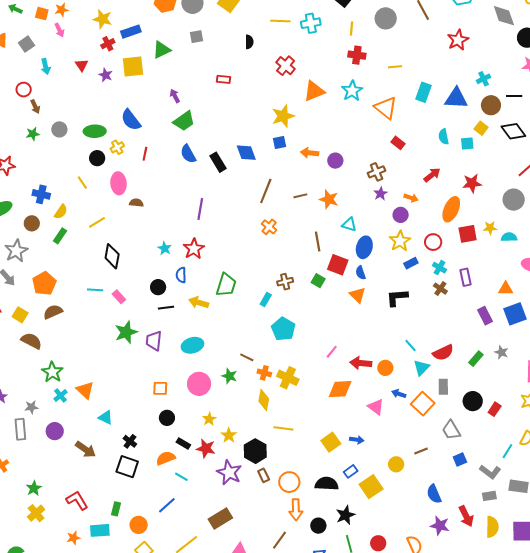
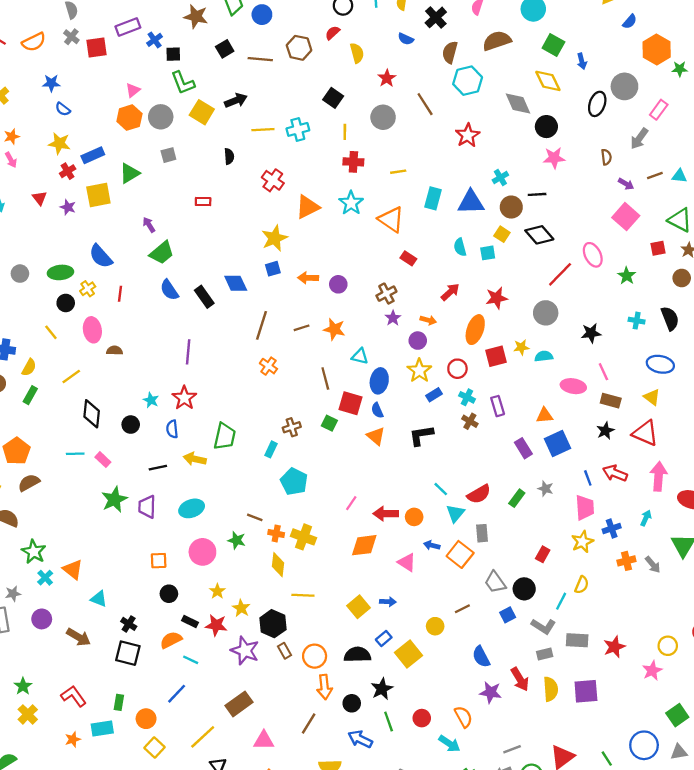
black circle: (158, 287) -> (131, 425), moved
black circle: (473, 401) -> (524, 589), moved

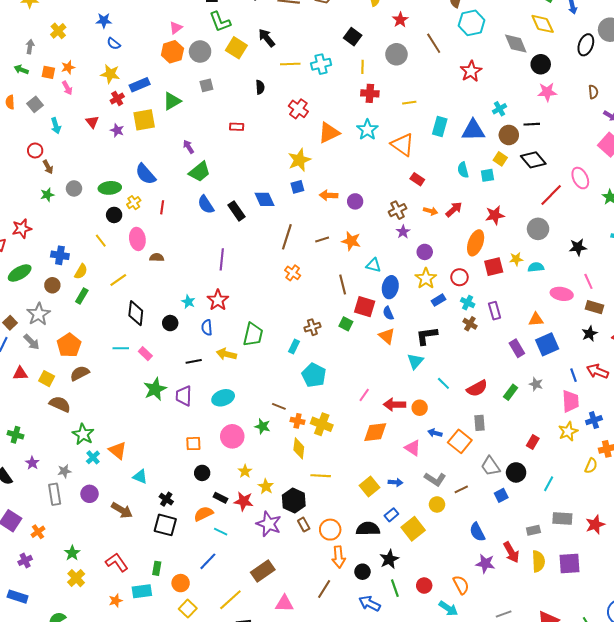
black arrow: (236, 100) -> (267, 38), turned -108
orange arrow: (428, 320) -> (431, 211), moved
cyan triangle: (455, 513) -> (415, 361), moved
yellow semicircle: (582, 585) -> (591, 466), moved
gray L-shape: (543, 626) -> (435, 479), moved

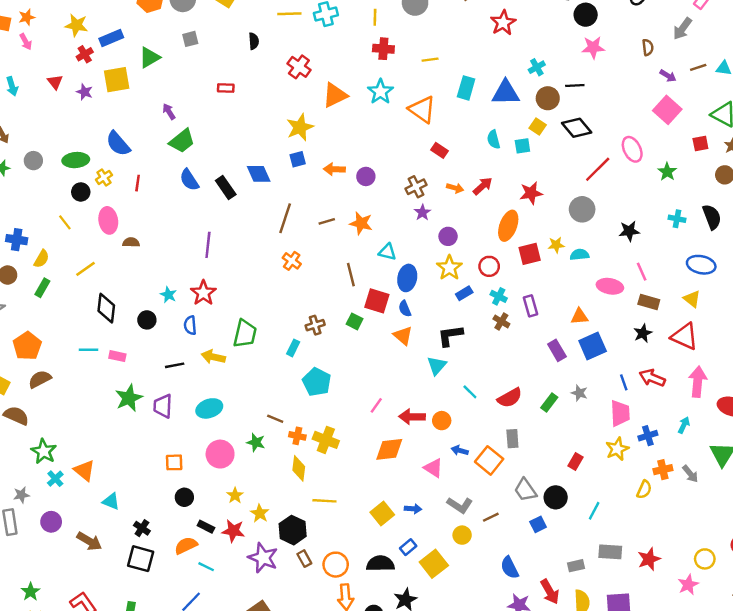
pink rectangle: (145, 354) -> (117, 356), turned -32

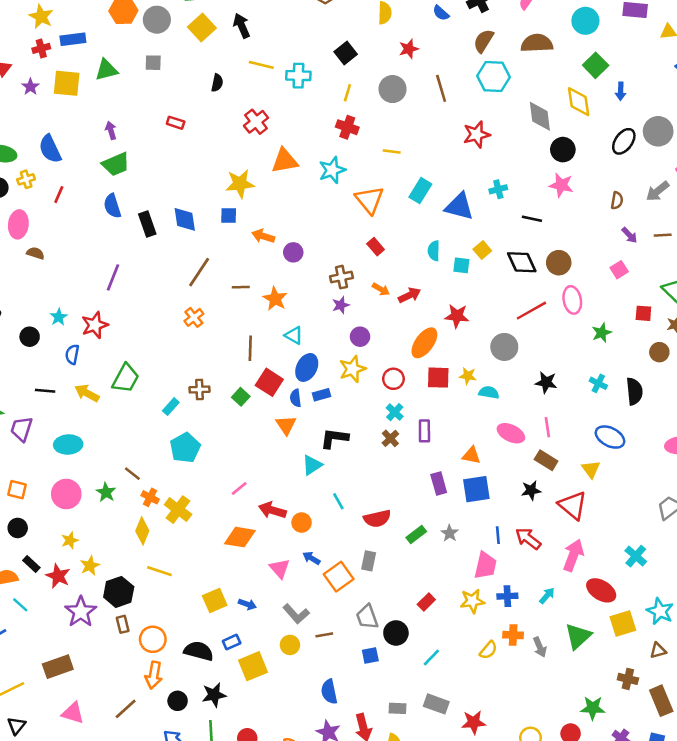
brown circle: (548, 98) -> (559, 263), moved
pink square: (667, 110) -> (619, 270), size x0.6
blue rectangle: (464, 293) -> (321, 395), moved

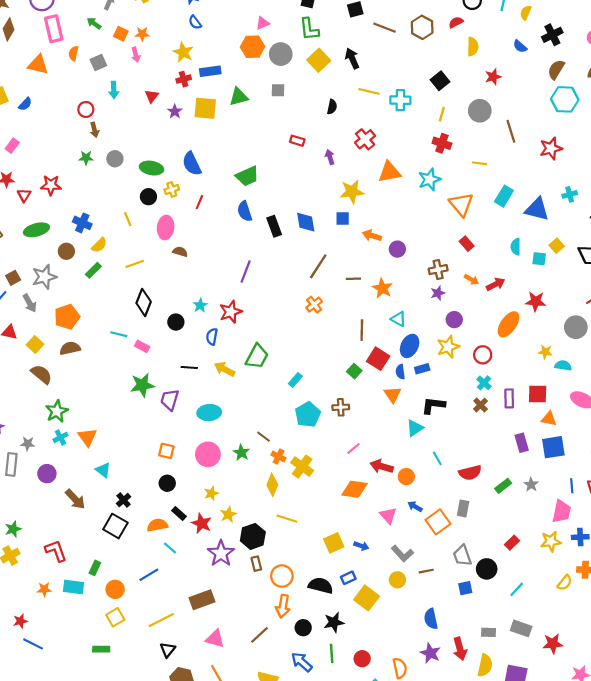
brown line: (441, 88) -> (511, 131), moved
purple arrow: (111, 130) -> (330, 157), moved
red square: (438, 378) -> (538, 394), moved
brown cross: (200, 390) -> (341, 407), moved
yellow square: (253, 666) -> (367, 598), turned -30

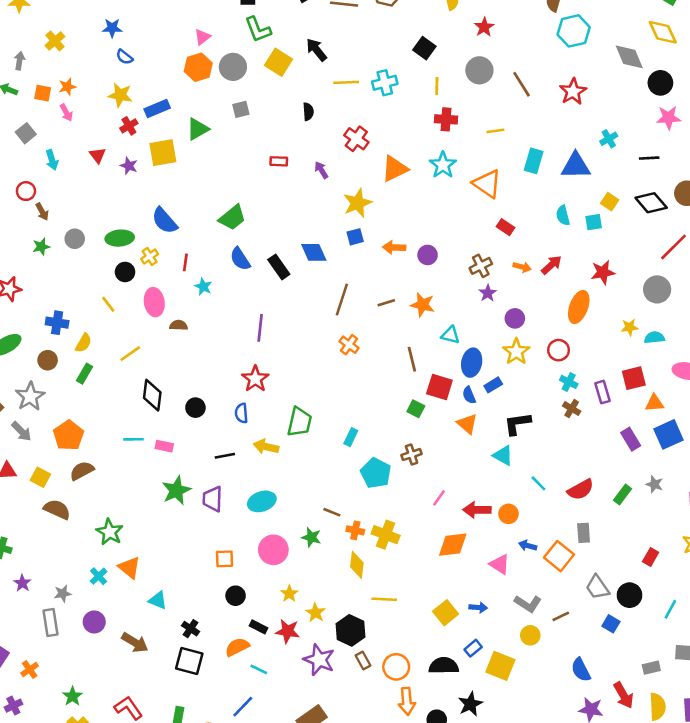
cyan star: (200, 305) -> (203, 287), moved
green star: (57, 411) -> (110, 532), moved
cyan triangle: (415, 428) -> (503, 455), turned -42
blue square: (465, 588) -> (611, 624), turned -32

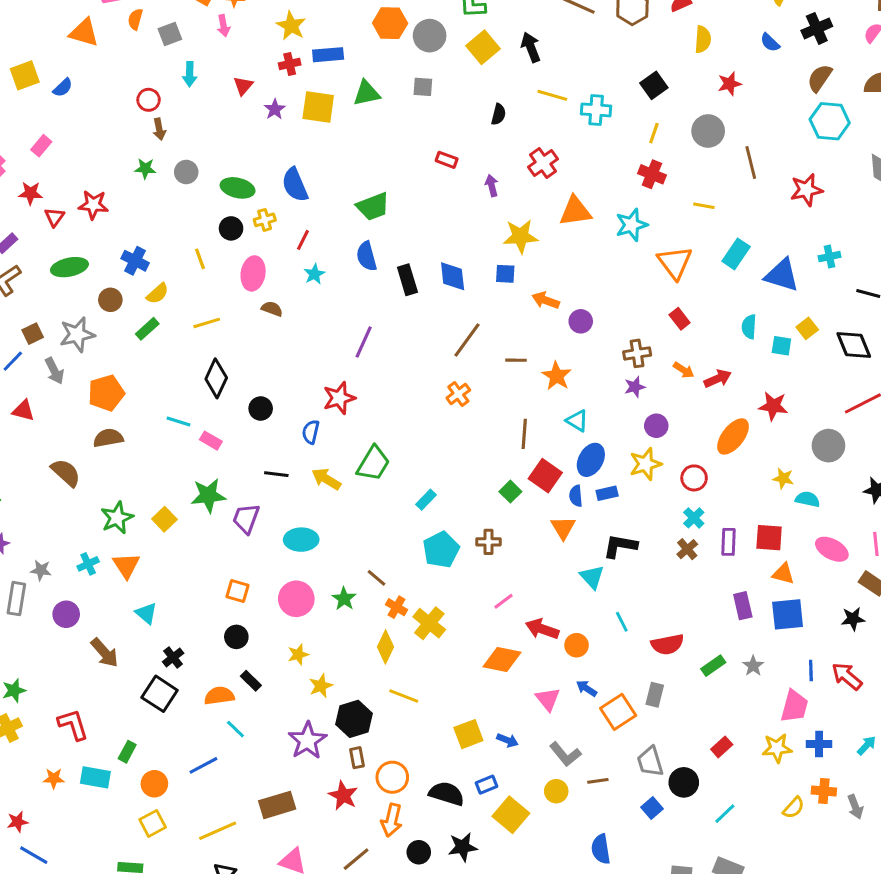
yellow square: (40, 477) -> (164, 519), moved
red star: (288, 631) -> (343, 796), moved

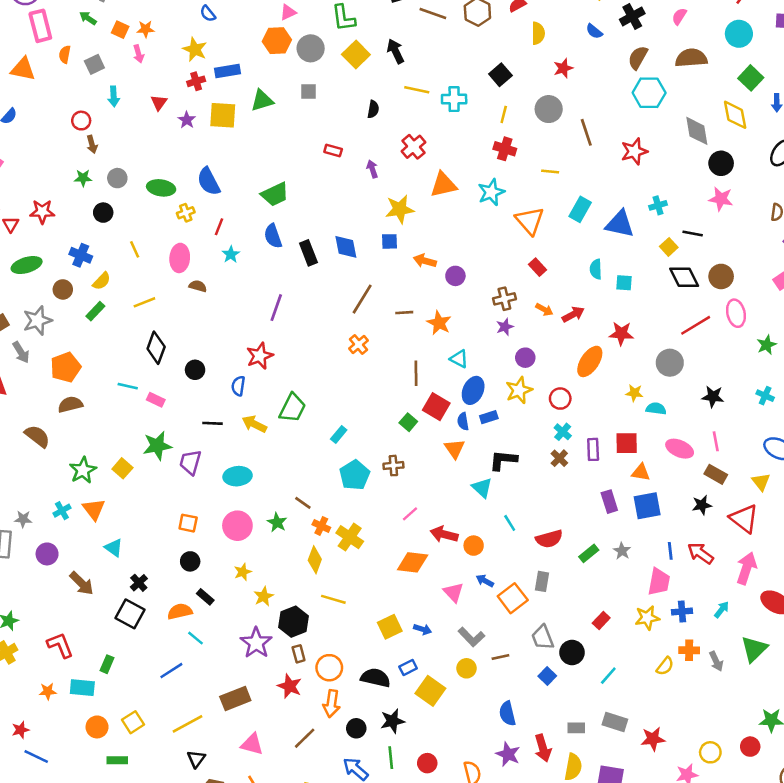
black circle: (231, 228) -> (103, 213), moved
yellow square: (807, 328) -> (669, 247), moved
orange circle: (154, 784) -> (97, 727), moved

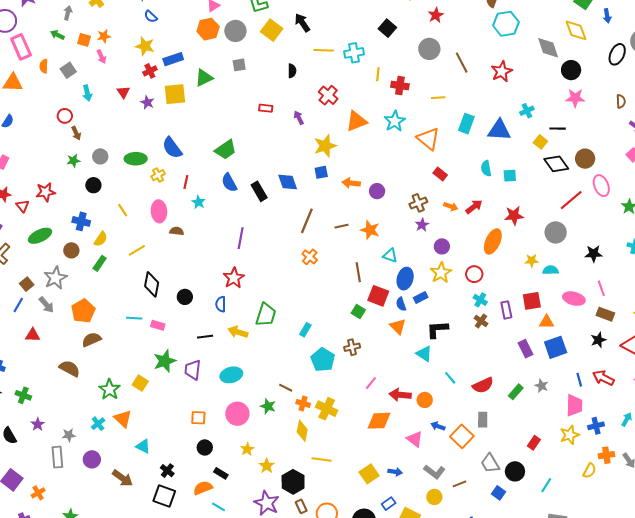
yellow line: (504, 114) -> (378, 74), moved

